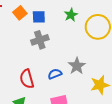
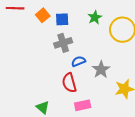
blue semicircle: (55, 74) -> (78, 61), moved
red semicircle: (27, 79) -> (69, 83), moved

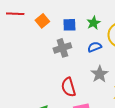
blue square: (62, 19) -> (69, 25), moved
blue semicircle: (78, 61) -> (95, 47), moved

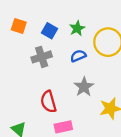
orange square: (42, 21) -> (19, 26), turned -32
blue square: (69, 25) -> (50, 31), turned 32

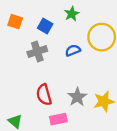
green star: (77, 28) -> (72, 14), moved
gray star: (84, 87) -> (77, 97), moved

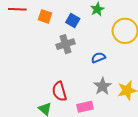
blue semicircle: (73, 50) -> (98, 58), moved
red semicircle: (44, 95) -> (59, 91), moved

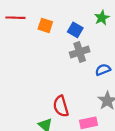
gray cross: (66, 44) -> (80, 52), moved

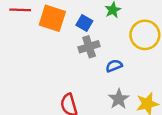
orange square: (45, 25) -> (52, 18), size x1.6

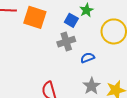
blue square: (84, 23) -> (71, 20), moved

